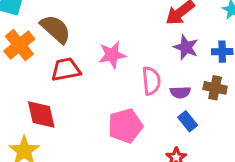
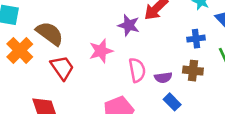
purple star: (186, 47) -> (129, 25), moved
red trapezoid: (66, 70) -> (62, 68), turned 72

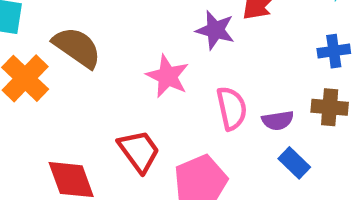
pink star: (101, 51) -> (168, 76), turned -30
red trapezoid: (62, 68) -> (139, 151), moved

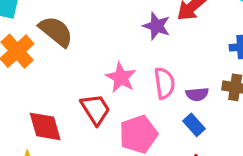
pink star: (168, 76) -> (121, 78), moved
blue rectangle: (294, 163) -> (194, 125), moved

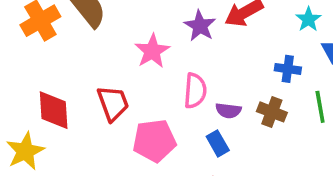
pink star: (121, 78) -> (152, 51), moved

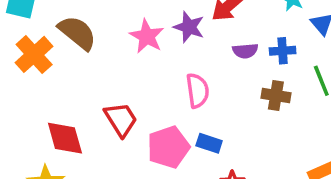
pink star: (152, 51) -> (147, 36), moved
purple semicircle: (228, 111) -> (245, 51), moved
blue rectangle: (218, 143) -> (209, 143), moved, turned -30

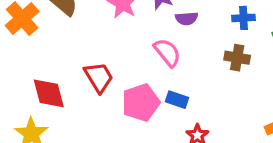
purple semicircle: (245, 51) -> (187, 19), moved
pink semicircle: (198, 91) -> (167, 52), turned -32

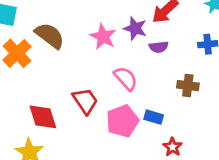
pink semicircle: (167, 52) -> (126, 78), moved
brown cross: (237, 58) -> (188, 86), moved

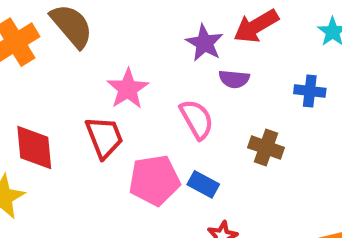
pink star: (103, 37) -> (128, 89), moved
pink semicircle: (126, 78) -> (197, 119), moved

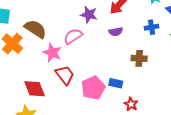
purple star: (204, 43) -> (89, 15), moved
pink star: (128, 89) -> (52, 53), moved
pink semicircle: (197, 119) -> (73, 36), moved, turned -78

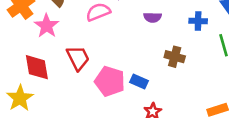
pink star: (52, 53) -> (47, 26), moved
pink pentagon: (93, 88) -> (110, 81), turned 30

